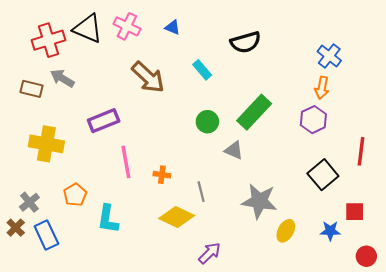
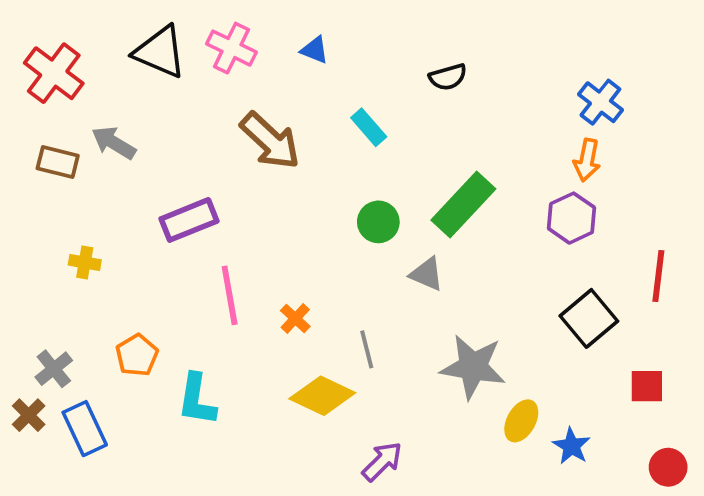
red cross: (49, 40) -> (54, 73), moved, turned -36
black semicircle: (246, 42) -> (448, 77), size x0.7
yellow cross: (46, 144) -> (85, 262), size x0.5
orange cross: (162, 175) -> (295, 318), turned 35
blue star: (330, 231) -> (571, 446), moved, turned 30

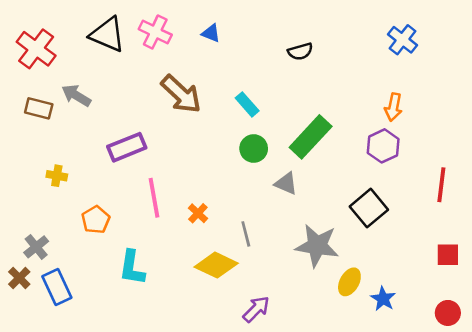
blue cross: (600, 102) -> (403, 40), moved
cyan rectangle: (369, 127) -> (247, 104), moved
black square: (589, 318) -> (369, 208), moved
orange pentagon: (137, 355) -> (96, 220), moved
red square: (647, 386) -> (448, 255), moved

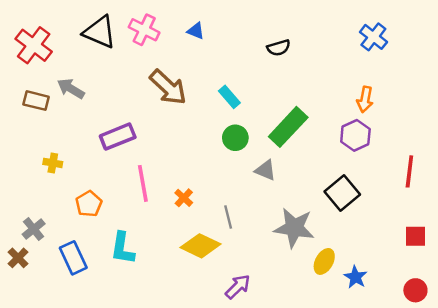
blue rectangle: (57, 287) -> (73, 258), moved

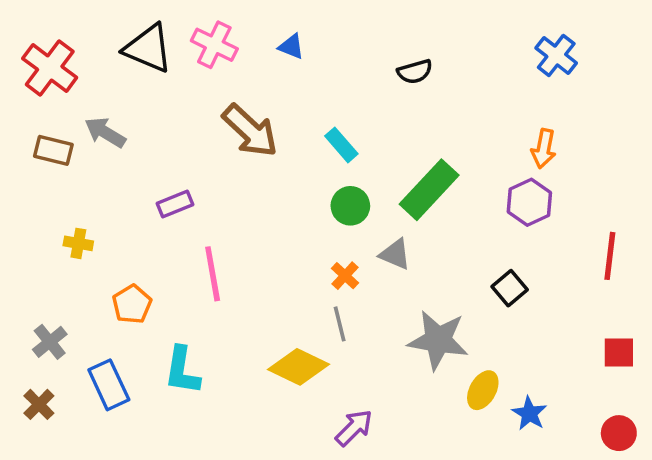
purple rectangle: (118, 137) -> (175, 204), size x0.7
black square: (342, 193) -> (510, 288), size x0.7
orange cross: (184, 198) -> (345, 276), moved
brown cross: (18, 258) -> (39, 404), moved

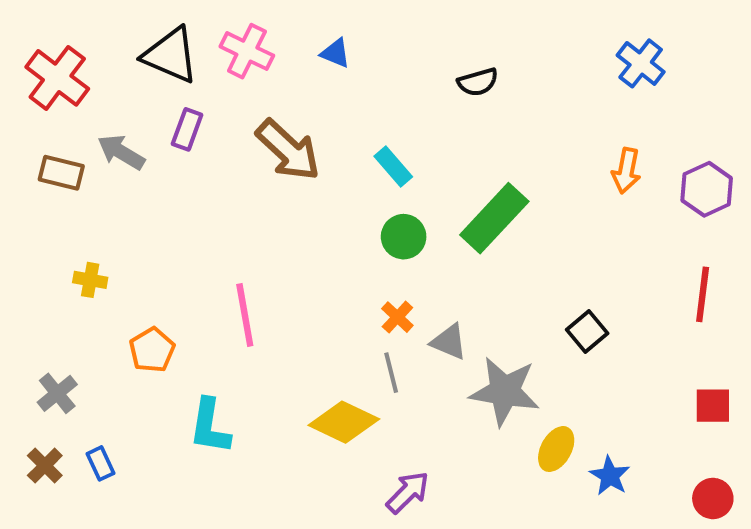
purple hexagon: (529, 202) -> (707, 189), moved
purple rectangle: (175, 204) -> (187, 129), moved, turned -48
gray triangle: (395, 254) -> (449, 342), moved
blue rectangle: (109, 385) -> (100, 463), moved, size x0.6

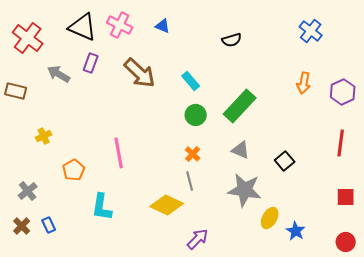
brown rectangle: (61, 173) -> (16, 91), moved
yellow cross: (90, 280) -> (44, 136), turned -35
gray triangle: (449, 342) -> (241, 150), moved

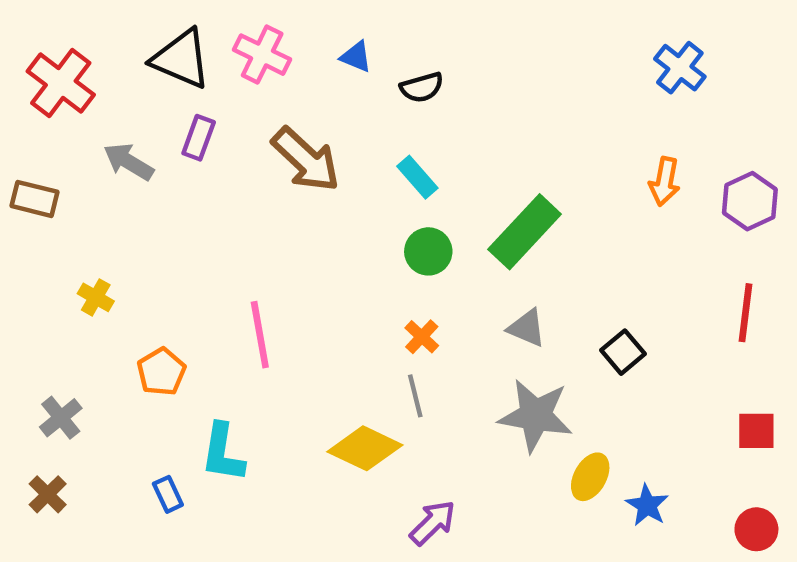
black semicircle: (232, 40) -> (422, 87), moved
yellow cross: (44, 136) -> (96, 297), turned -35
blue rectangle: (49, 225) -> (168, 494), moved

